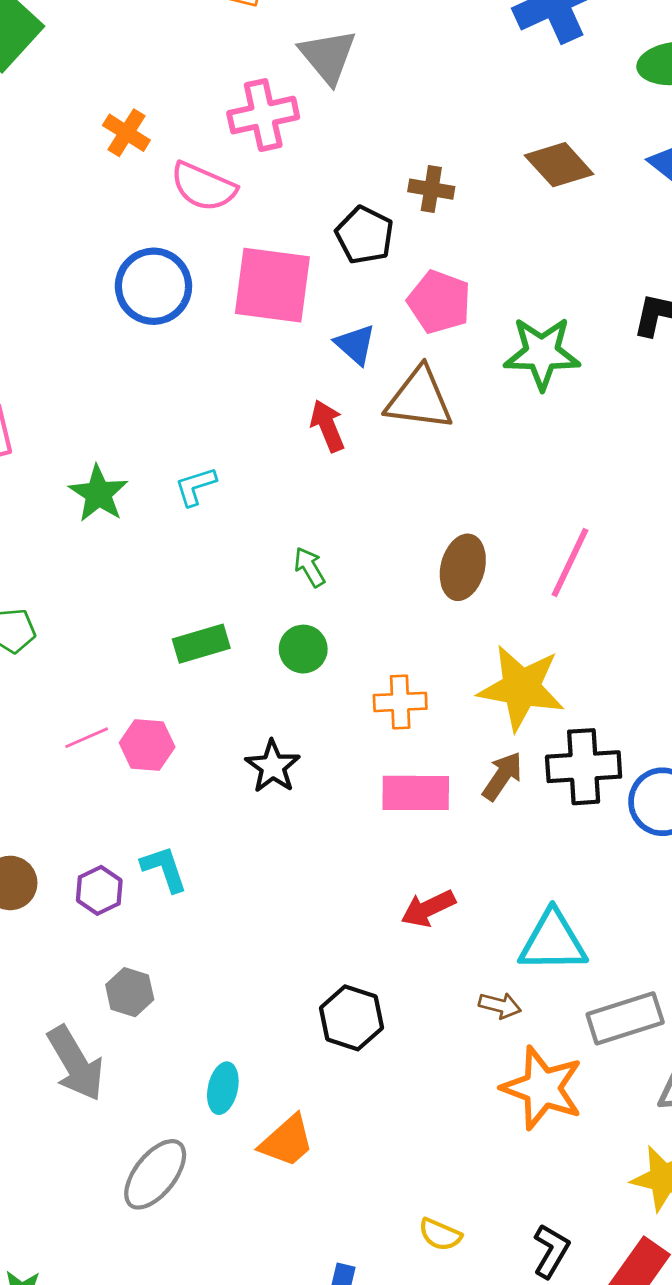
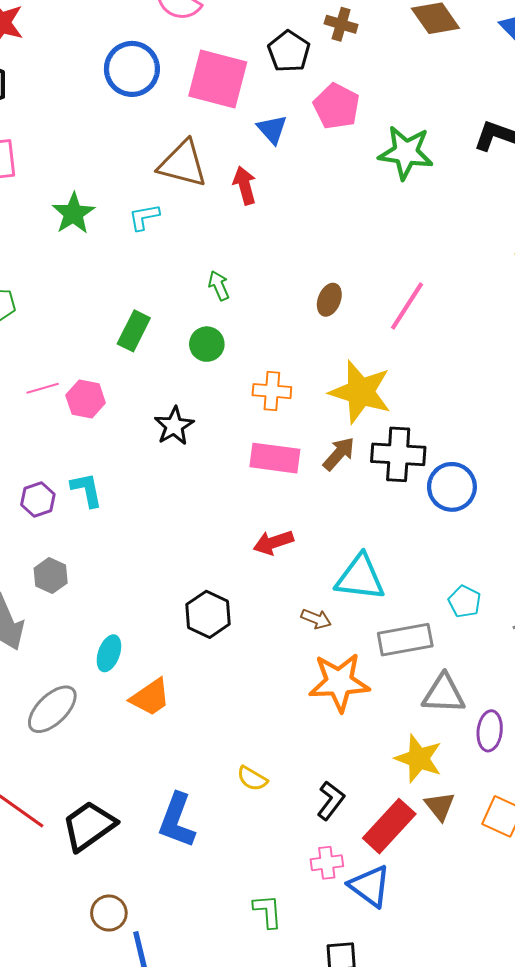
brown triangle: (419, 399) -> (183, 164), moved
brown ellipse: (463, 567) -> (329, 300), size x0.7
green rectangle: (201, 644) -> (134, 331), turned -54
orange star: (542, 1088) -> (339, 682), turned -30

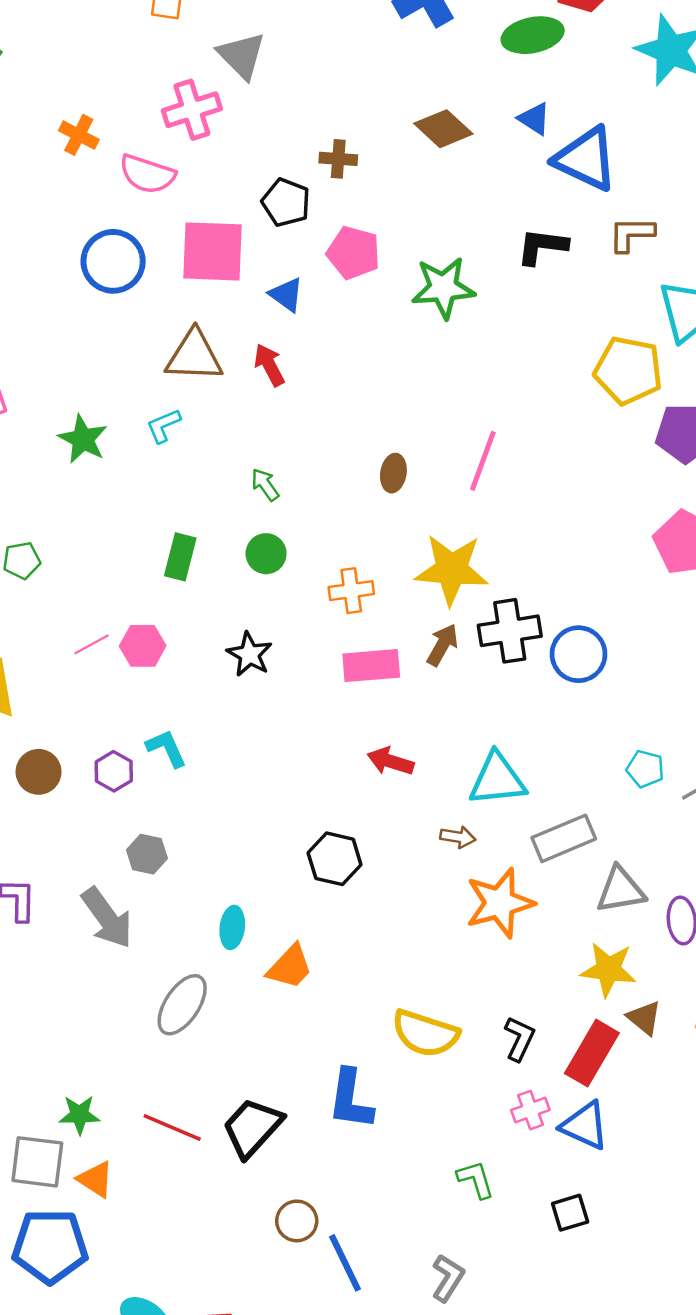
red arrow: (273, 542) -> (390, 761), turned 48
cyan pentagon: (465, 602) -> (645, 769), moved
yellow semicircle: (252, 779) -> (425, 1033), size x1.8

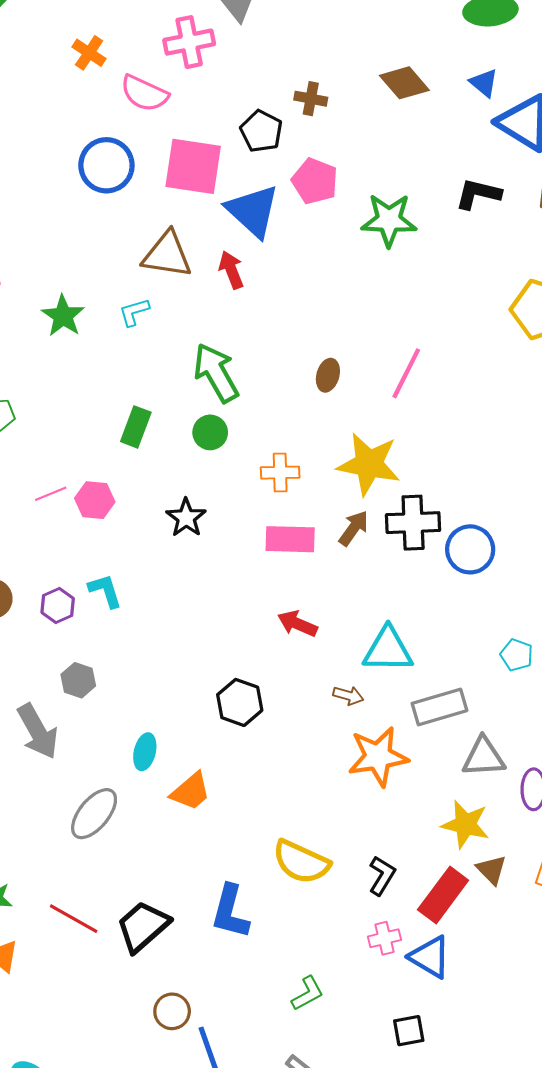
blue triangle: (286, 295) -> (253, 211), size x1.8
green arrow: (265, 485) -> (216, 373), size x2.0
green L-shape: (476, 1179) -> (307, 993), moved, turned 72

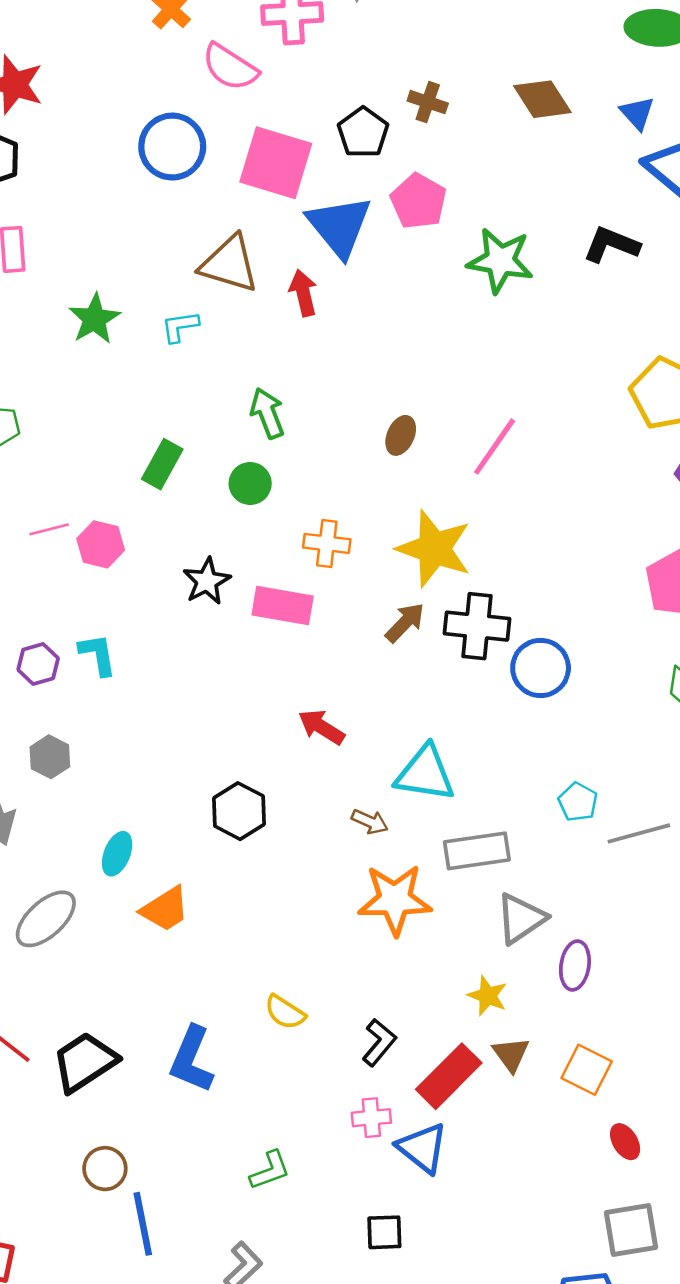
green arrow: (216, 373) -> (267, 413), size x0.7
pink rectangle: (290, 539) -> (283, 605), moved
gray triangle: (484, 757) -> (521, 918), turned -39
yellow star: (465, 824) -> (488, 996), size x0.7
yellow semicircle: (301, 862) -> (285, 1012), size x0.6

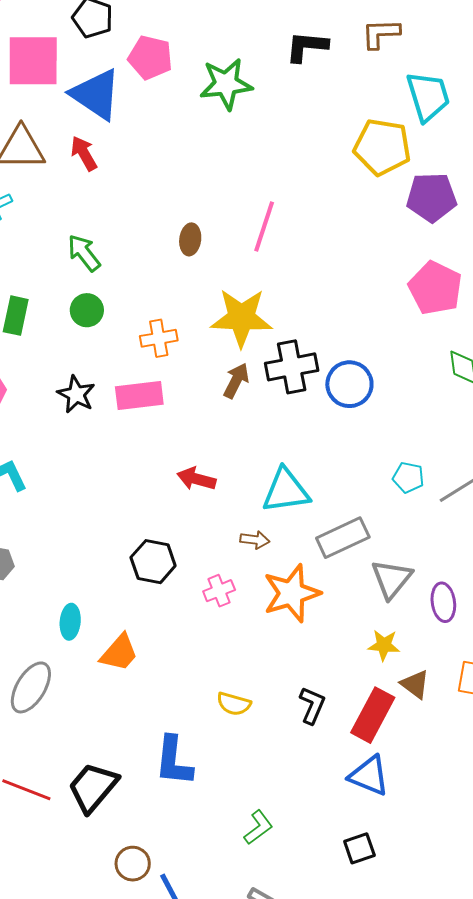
pink cross: (371, 1118) -> (219, 591), moved

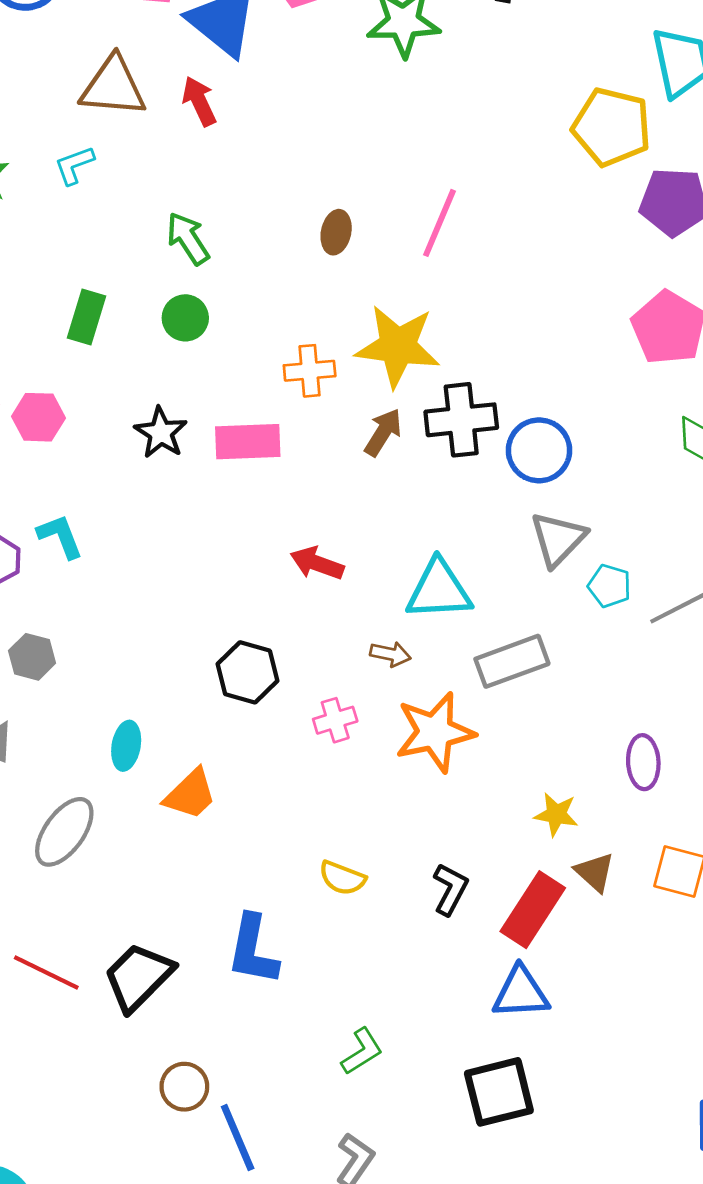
orange cross: (159, 338) -> (310, 371), moved
gray triangle: (392, 579) -> (558, 539), moved
blue triangle: (369, 776) -> (521, 993), turned -30
black square: (359, 848) -> (499, 1092), size x1.6

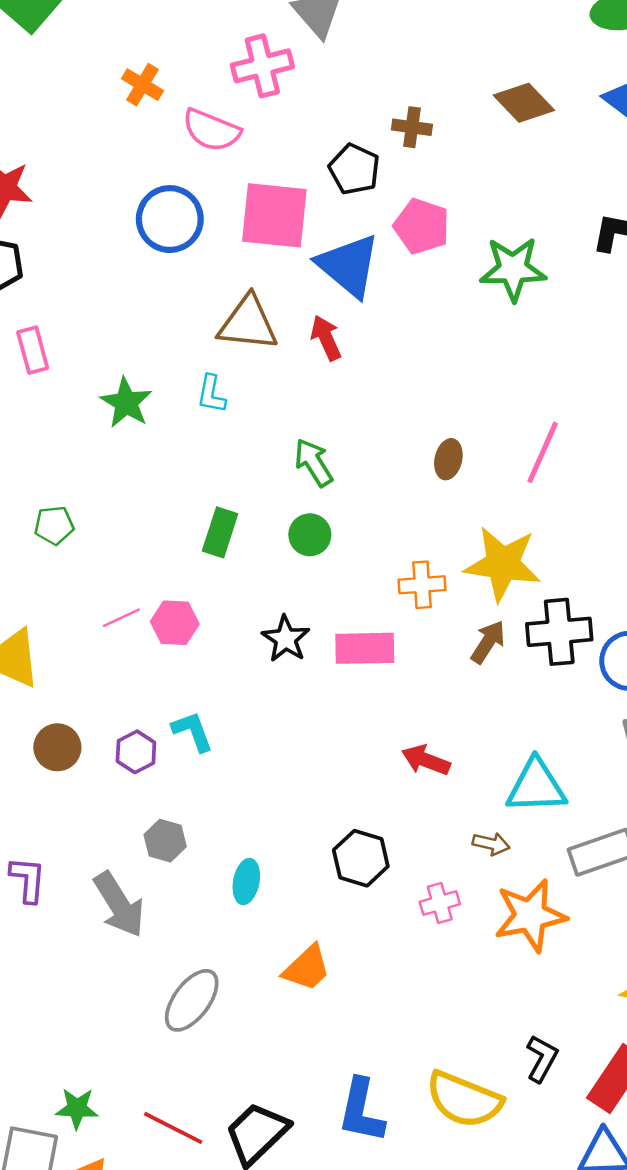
cyan L-shape: (74, 165) -> (211, 394), turned -60
cyan ellipse: (126, 746) -> (246, 882), moved
yellow semicircle: (342, 878) -> (464, 1100), moved, size x1.8

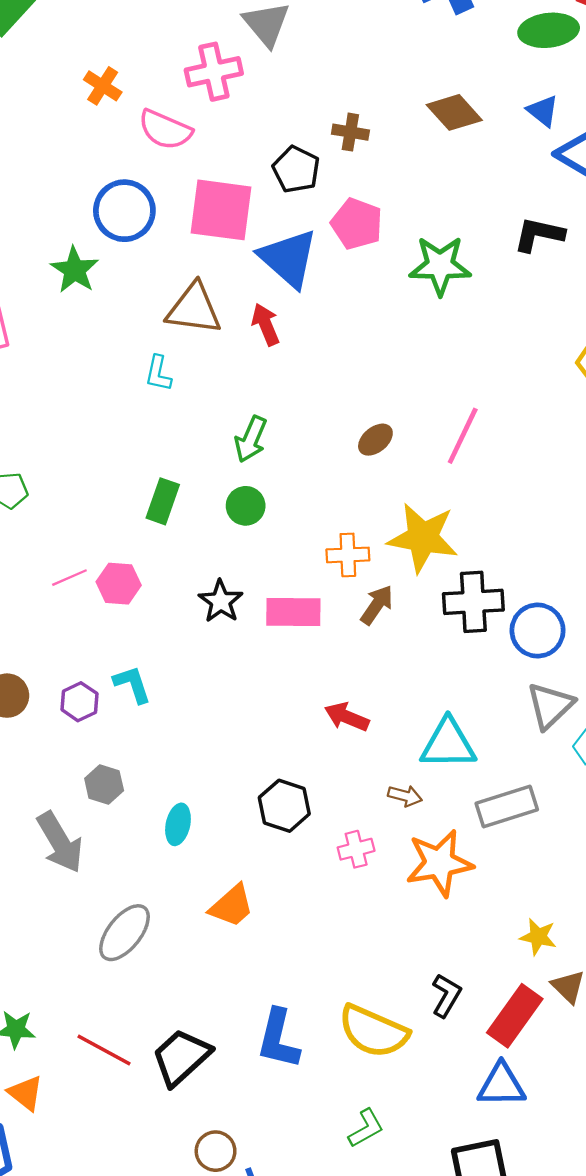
green star: (126, 403) -> (75, 270), moved
brown ellipse: (448, 459) -> (375, 440), turned 36
green arrow: (314, 463) -> (251, 439), turned -126
brown arrow: (488, 642) -> (377, 605), moved

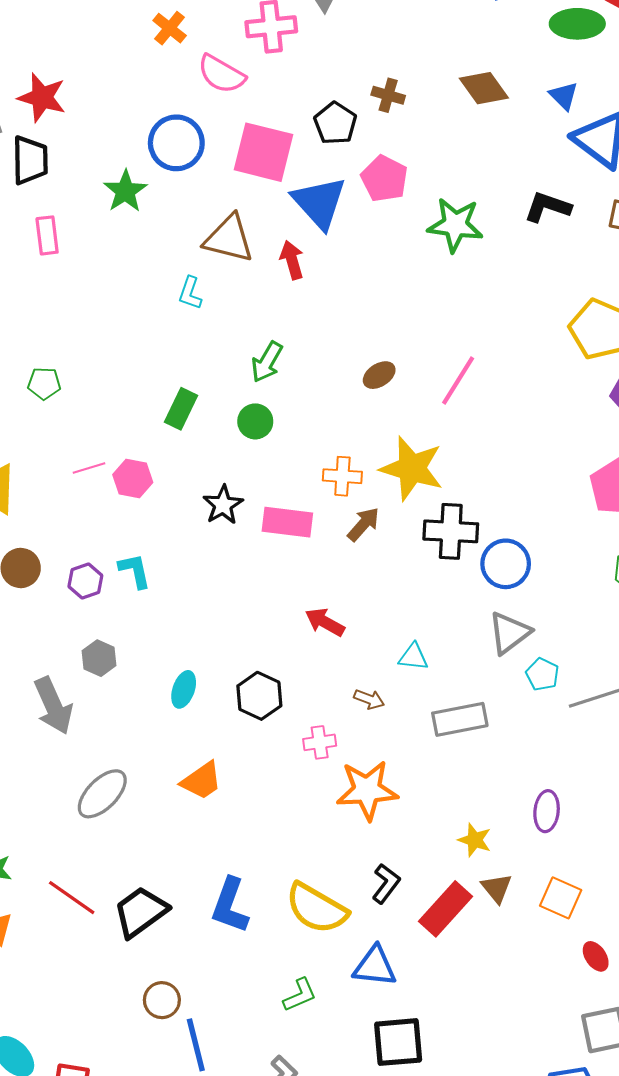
cyan triangle: (448, 744) -> (413, 657), size x0.6
cyan ellipse: (178, 824) -> (184, 689), moved
orange star: (439, 863) -> (367, 790), moved
blue triangle: (501, 1085) -> (375, 966), moved

